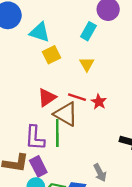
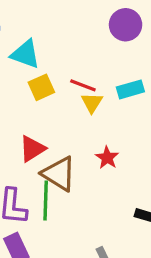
cyan rectangle: (88, 31) -> (130, 89), moved, turned 42
red line: (77, 97) -> (83, 85), moved

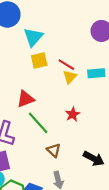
cyan triangle: (25, 54) -> (33, 37), turned 40
brown triangle: (59, 174) -> (54, 150), moved, size x0.6
green line: (46, 201) -> (38, 123), moved, turned -55

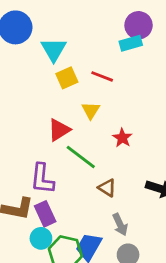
cyan rectangle: (96, 73) -> (131, 43), moved
yellow triangle: (70, 77) -> (91, 110), moved

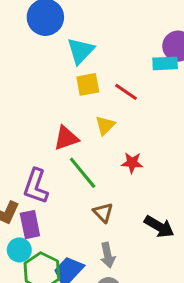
red star: (122, 138) -> (132, 163), turned 30

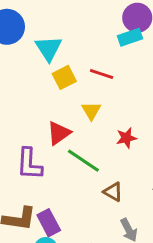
purple L-shape: (36, 186) -> (29, 164), moved

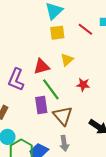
red line: (102, 74) -> (85, 29), moved
brown triangle: (113, 192) -> (63, 116), size x1.5
purple rectangle: (49, 223) -> (41, 105), moved

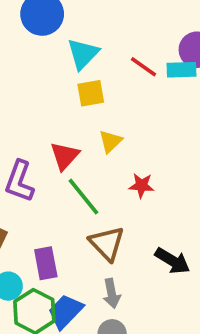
red line: (85, 29) -> (143, 67), moved
red triangle: (42, 67) -> (65, 156), turned -30
purple rectangle: (41, 105) -> (46, 263), moved

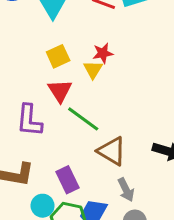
yellow square: (91, 93) -> (58, 56), moved
red star: (142, 186) -> (103, 53), moved

